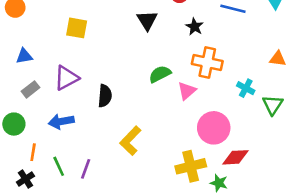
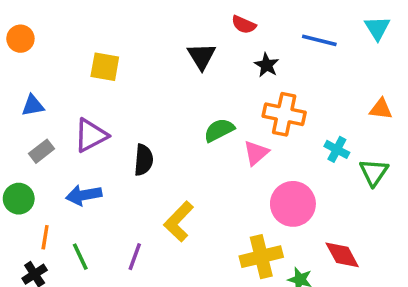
red diamond: (235, 157) -> (342, 255), moved, turned 64
purple line: (86, 169) -> (135, 257), moved

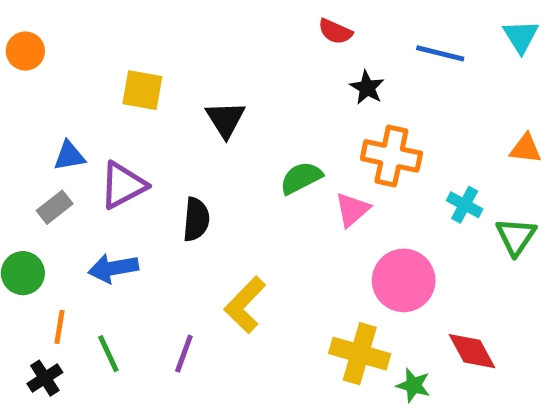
black triangle: (202, 56) -> (225, 119), moved
blue triangle: (33, 105) -> (69, 156), moved
yellow cross: (261, 257) -> (360, 354), turned 30

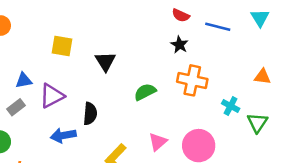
red semicircle: (335, 31) -> (181, 15), moved
pink triangle: (352, 210) -> (158, 142), moved
blue arrow: (113, 268) -> (63, 135), moved

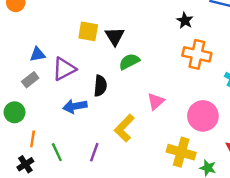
yellow square: (62, 46) -> (88, 31), moved
green semicircle: (145, 92) -> (129, 62), moved
pink triangle: (158, 142) -> (156, 101), moved

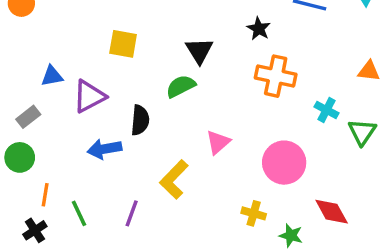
black triangle: (115, 36) -> (199, 51), moved
gray rectangle: (30, 80) -> (28, 117), moved
yellow cross: (181, 152) -> (254, 213), size x0.6

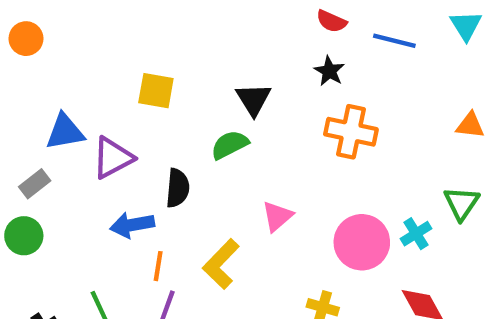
blue triangle: (52, 76) -> (65, 132), size x1.4
cyan cross: (326, 110) -> (416, 234), moved, turned 30
orange line: (45, 195) -> (158, 266), moved

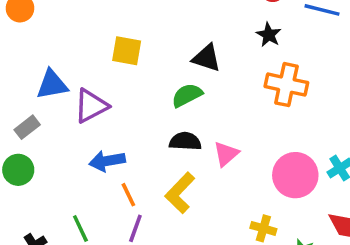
black triangle: (253, 99) -> (207, 58), turned -40
black semicircle: (178, 188) -> (185, 141), moved, turned -92
orange line: (158, 266) -> (128, 195), turned -35

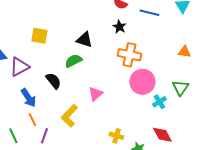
black semicircle: (185, 141) -> (53, 81), moved, turned 48
blue arrow: (107, 161) -> (28, 98), turned -114
pink circle: (295, 175) -> (142, 82), moved
orange line: (128, 195) -> (32, 120), moved

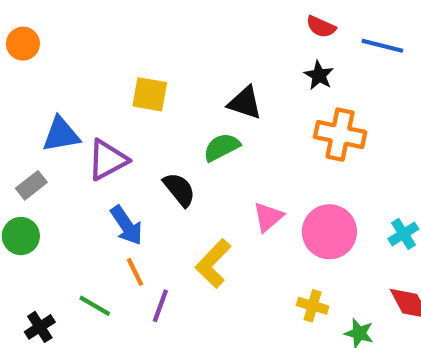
pink circle: (142, 82) -> (329, 232), moved
green line: (13, 136) -> (95, 306), turned -35

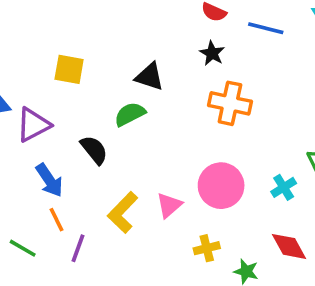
pink triangle: (268, 217) -> (169, 205), moved
yellow cross: (313, 306) -> (207, 248), turned -30

